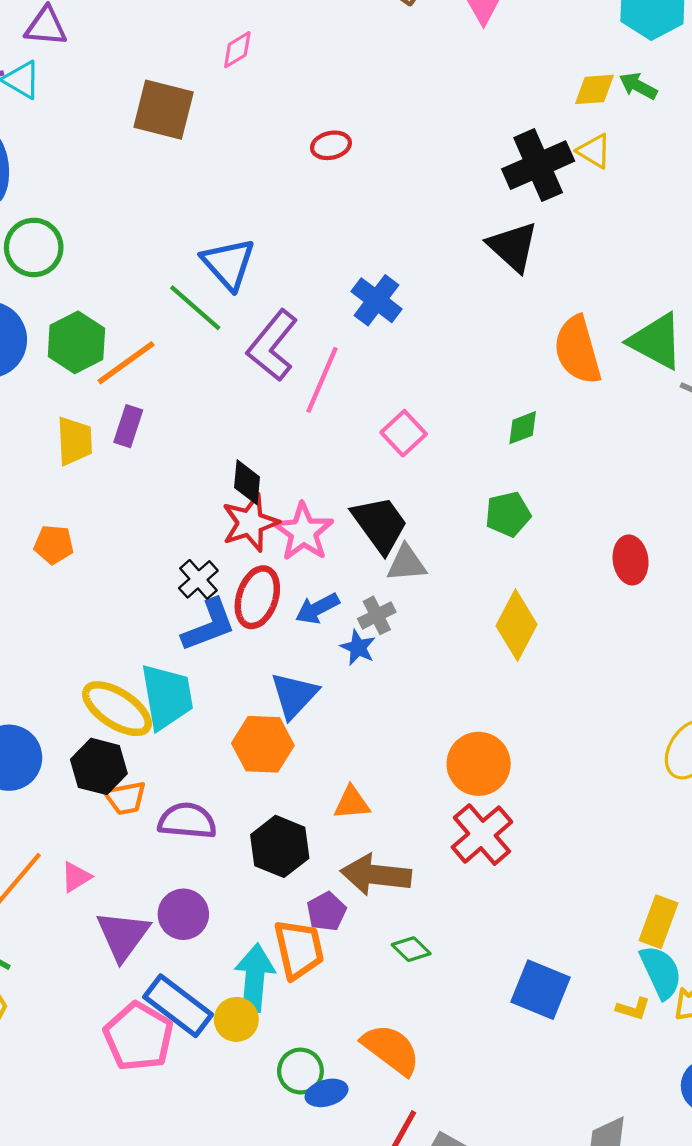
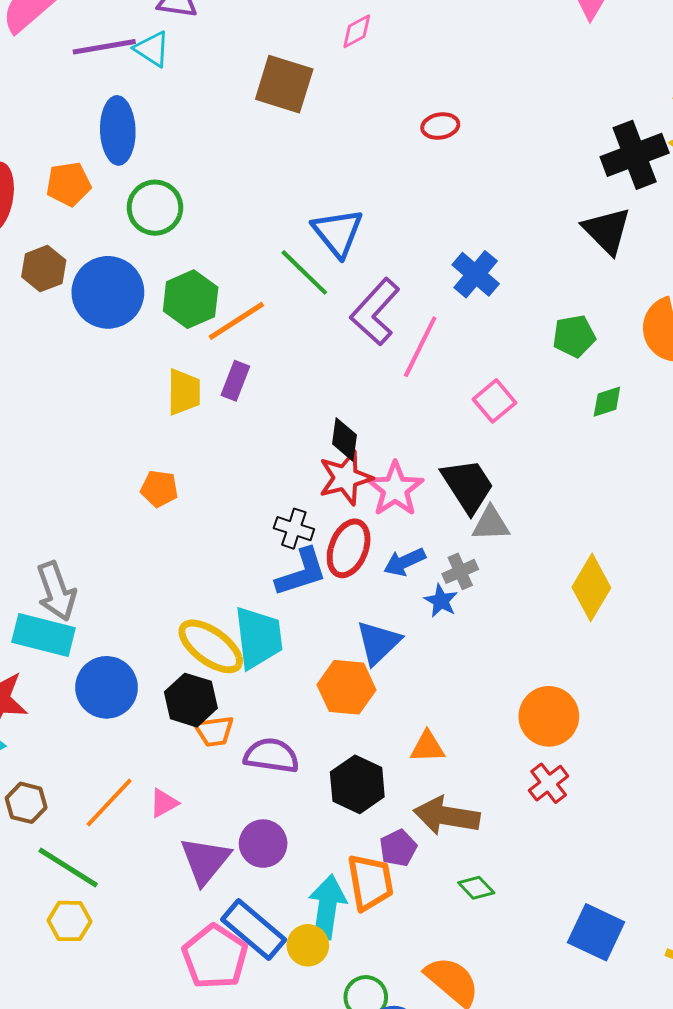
green pentagon: (508, 514) -> (574, 336), moved
black cross: (198, 579) -> (294, 529), turned -33
red cross: (482, 835) -> (549, 783), size x0.7

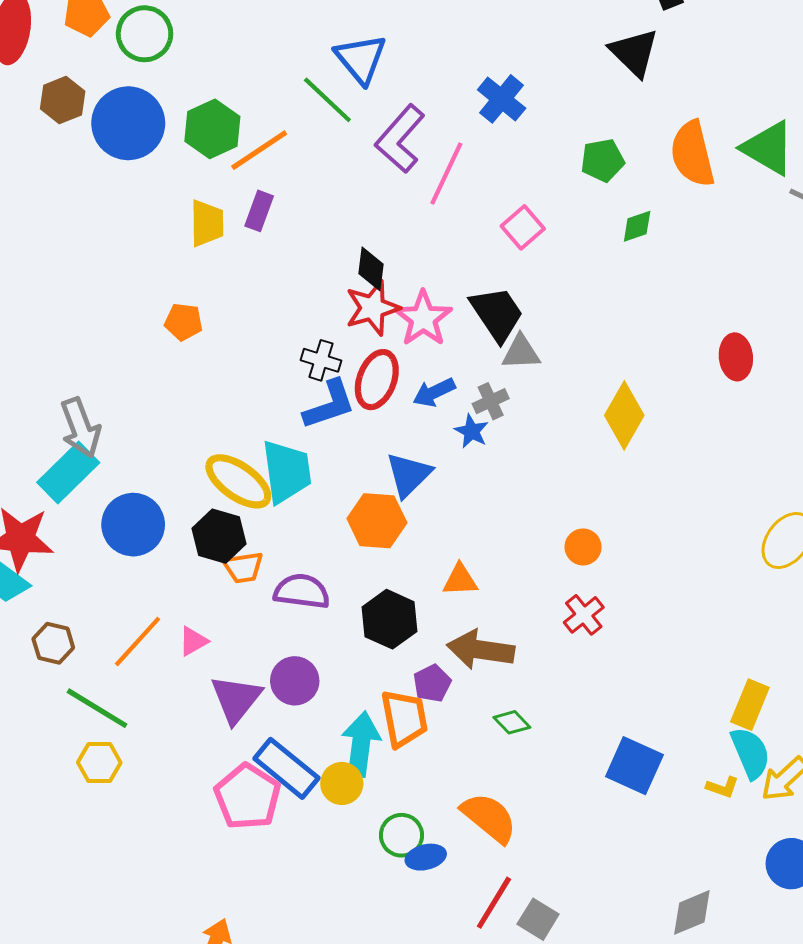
green circle: (155, 208) -> (145, 34), moved
cyan rectangle: (44, 635) -> (68, 472), turned -58
orange circle: (549, 716) -> (583, 547), size x0.6

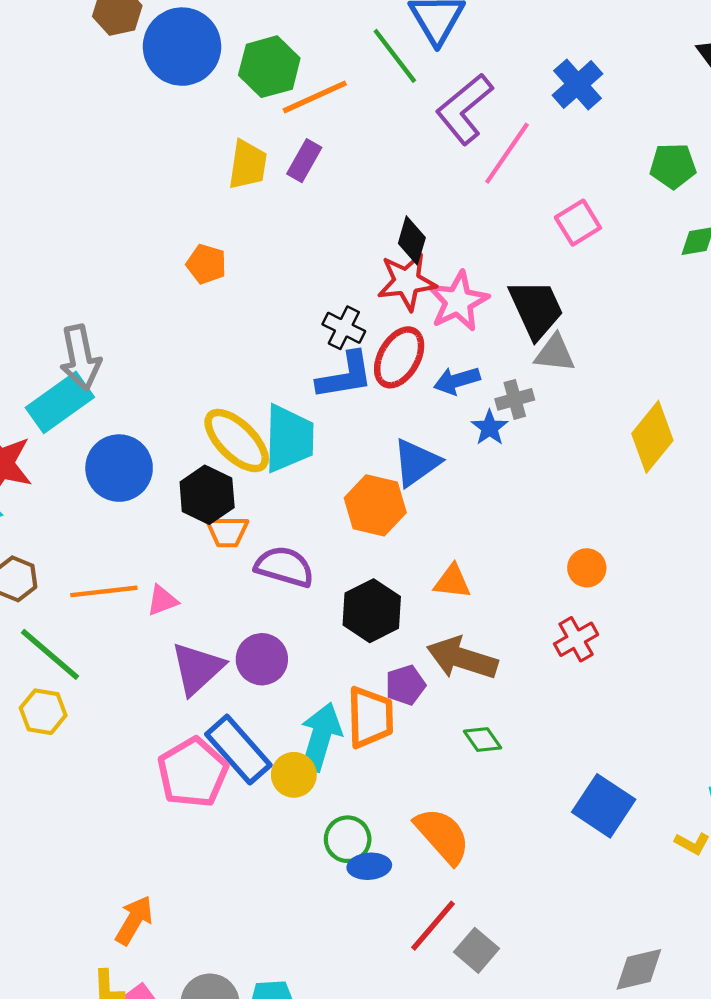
orange line: (138, 642) -> (104, 591), turned 32

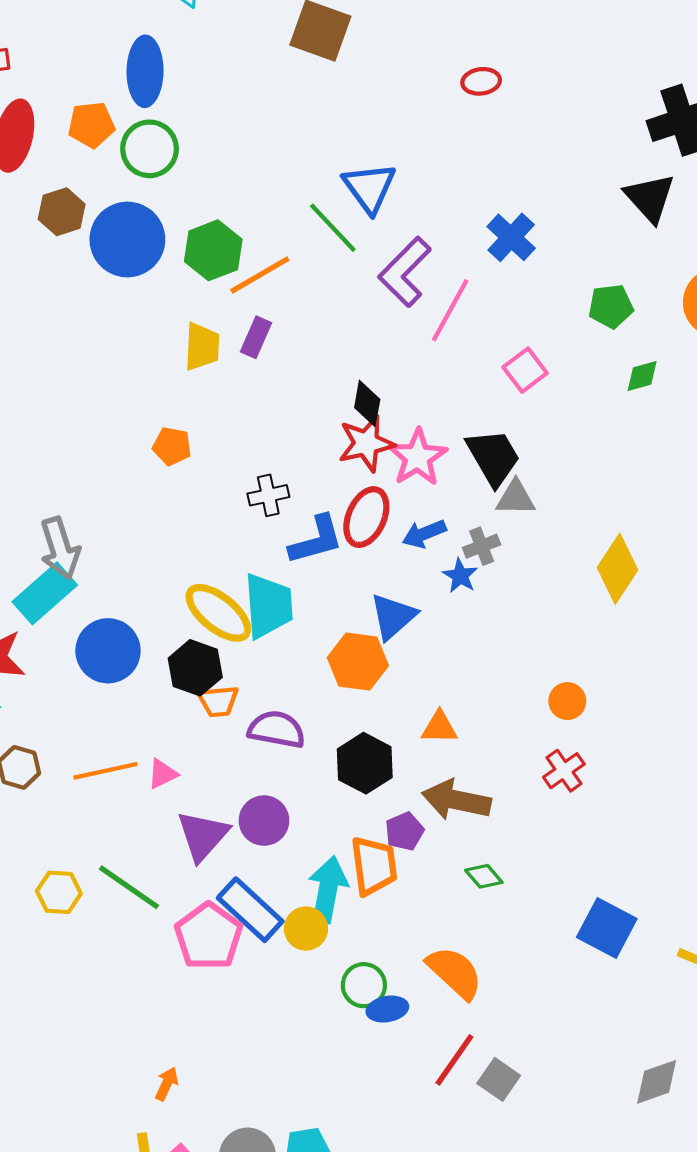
black cross: (344, 328) -> (268, 495), moved, turned -33
green line: (50, 654) -> (129, 887), moved
orange arrow: (134, 920) -> (167, 1084), size x0.7

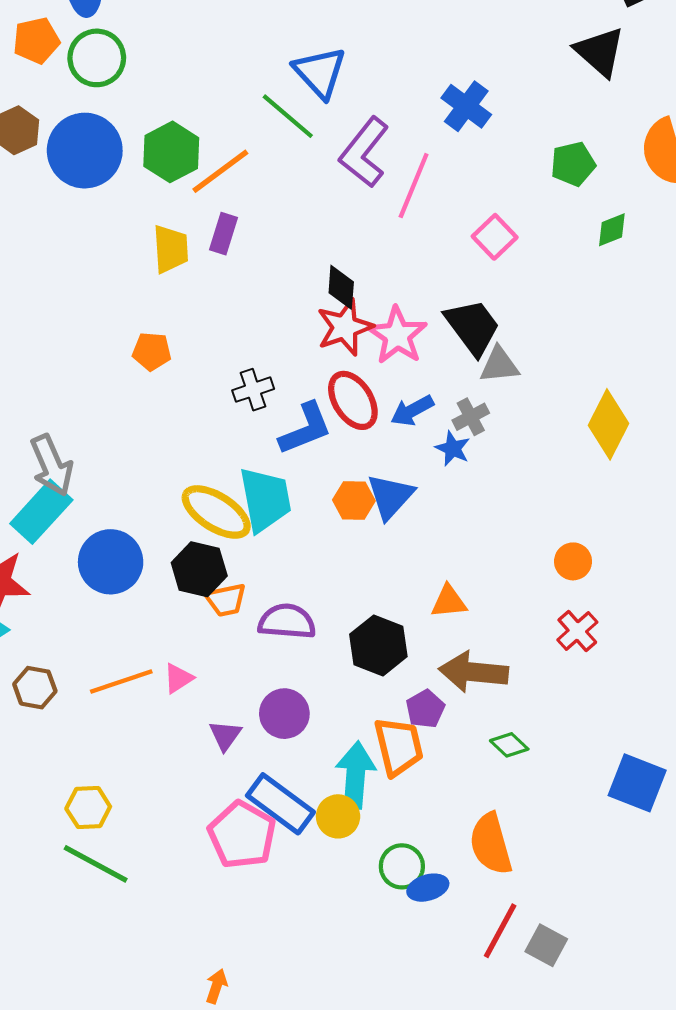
red ellipse: (366, 517) -> (353, 400), turned -50
orange hexagon: (358, 662) -> (354, 500), moved, size x0.7
purple triangle: (203, 836) -> (225, 735), size x0.6
green line: (129, 887) -> (96, 864), moved
orange semicircle: (455, 973) -> (491, 844), turned -142

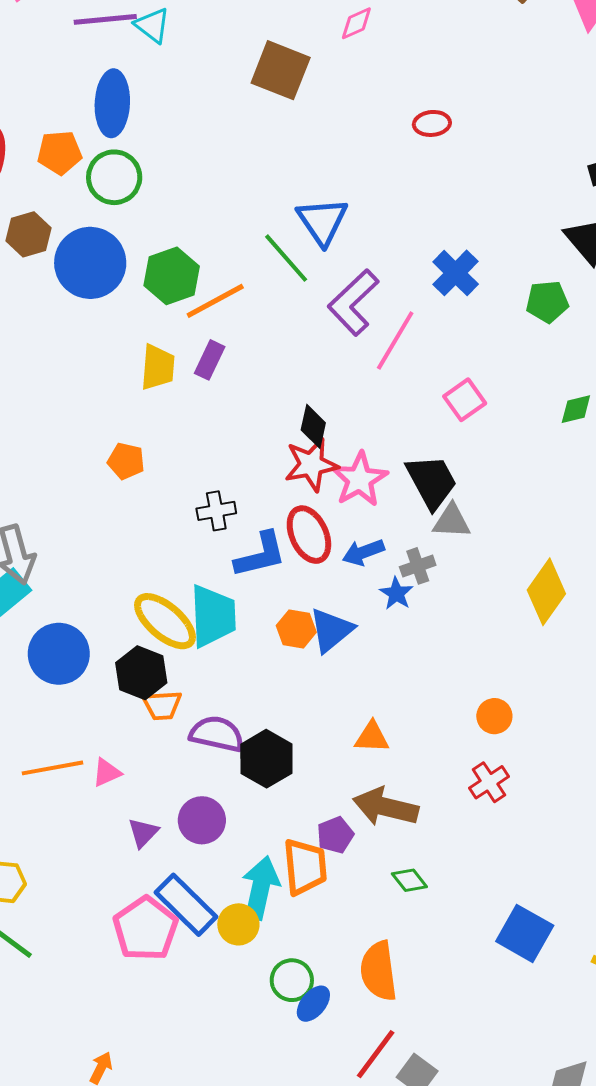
green pentagon: (573, 164) -> (547, 302), moved
black hexagon: (378, 645) -> (266, 759), moved
blue ellipse: (428, 888) -> (313, 1004), turned -42

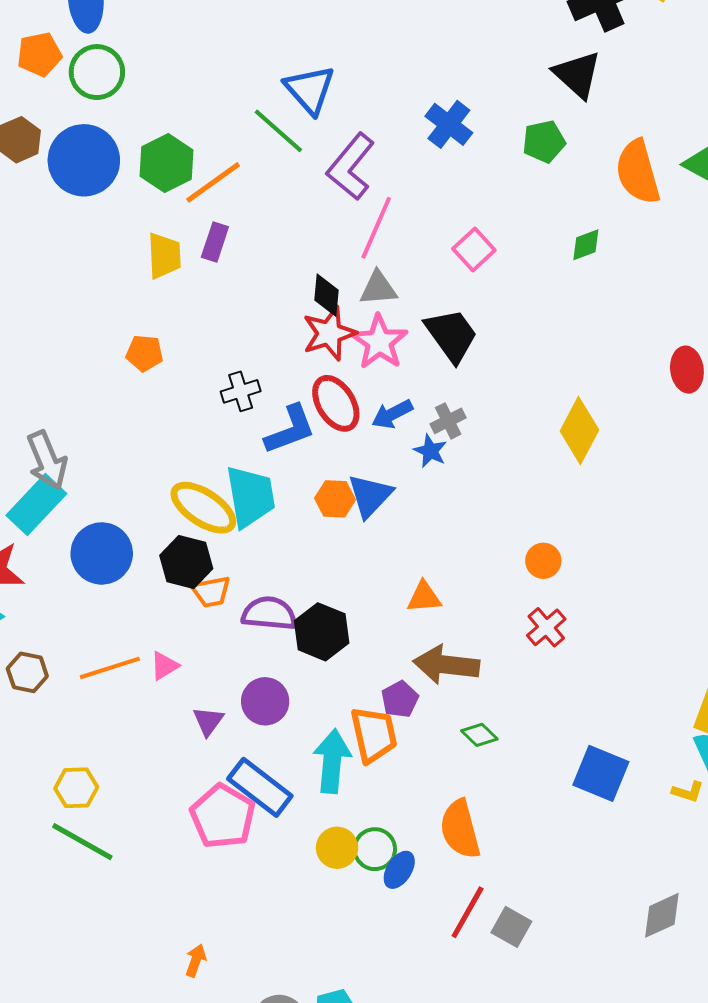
pink line: (395, 340) -> (376, 228), moved
gray triangle: (452, 521) -> (378, 288), moved
yellow circle: (238, 924) -> (337, 848), moved

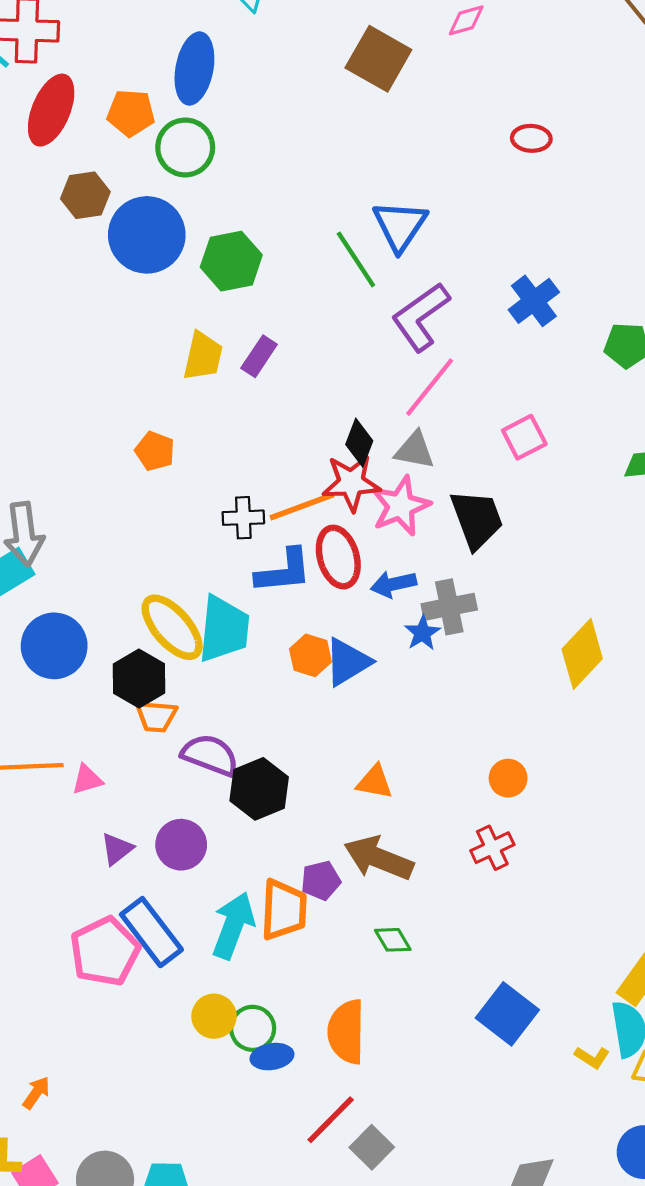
orange line: (213, 182) -> (302, 506), moved
gray cross: (448, 421) -> (449, 607), size x1.4
blue ellipse: (399, 870) -> (272, 1057), turned 33

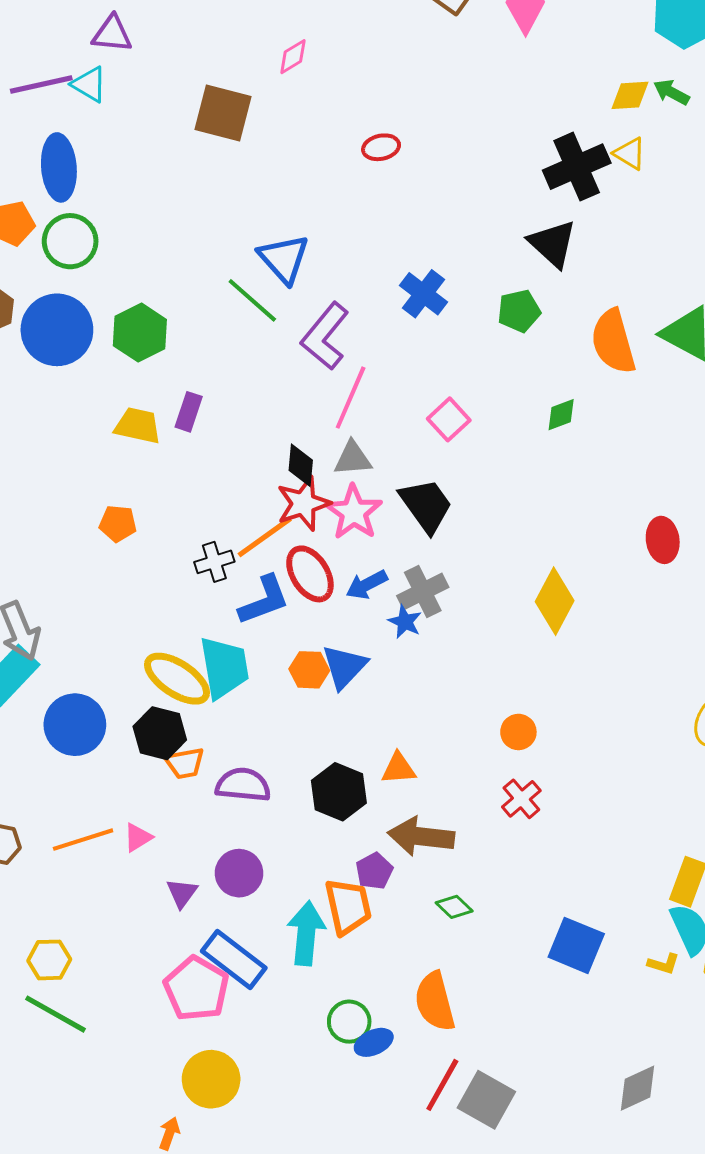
yellow trapezoid: (203, 356) -> (138, 426), turned -75
black hexagon: (259, 789) -> (339, 792), moved
yellow circle: (214, 1016) -> (211, 1079), moved, size x1.4
gray square: (372, 1147) -> (486, 1100), size x1.4

